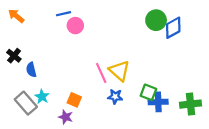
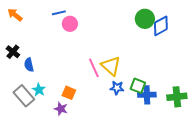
blue star: (115, 97) -> (117, 88), moved

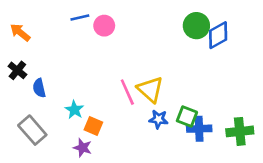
orange arrow: (15, 15) -> (20, 32), moved
pink circle: (70, 24) -> (104, 26), moved
cyan star: (39, 90) -> (74, 110), moved

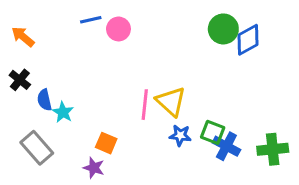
pink line: (127, 92) -> (145, 105), turned 30
cyan star: (74, 110) -> (63, 112), moved
blue cross: (199, 129) -> (226, 146), turned 30

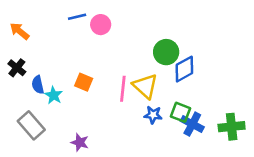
green circle: (223, 29) -> (166, 52), moved
blue diamond: (248, 40) -> (184, 69), moved
orange square: (106, 143) -> (84, 82), moved

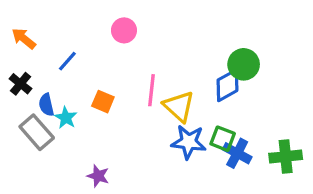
blue line: (77, 17) -> (67, 61), moved, turned -36
green circle: (166, 52) -> (244, 64), moved
pink line: (123, 89) -> (151, 90), moved
blue star: (153, 115) -> (189, 142), size x1.5
gray rectangle: (31, 125) -> (37, 132), moved

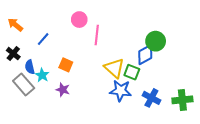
pink line: (151, 90) -> (97, 35), moved
green square: (223, 139) -> (132, 72), moved
purple star: (98, 176) -> (63, 90), moved

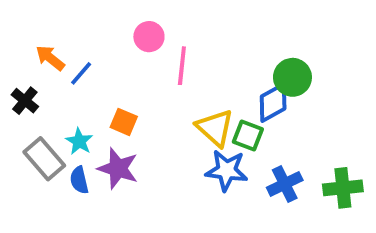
orange arrow: (15, 25) -> (50, 58), moved
blue semicircle: (30, 67) -> (79, 180), moved
purple star: (63, 90) -> (118, 168), size x1.5
blue cross: (151, 98) -> (285, 184), turned 36

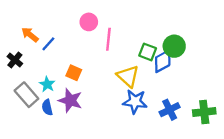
green square: (248, 136) -> (148, 52), moved

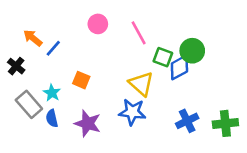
pink line: (108, 39) -> (139, 33), moved, turned -35
purple star: (70, 100) -> (88, 123), moved
blue star: (135, 102) -> (132, 112), moved

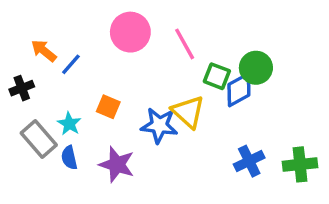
pink circle: (98, 24) -> (130, 32), size x1.5
black cross: (16, 66) -> (22, 88), turned 30
blue star: (132, 112) -> (159, 125), moved

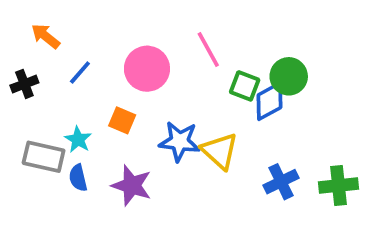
pink circle: (130, 32) -> (147, 69), moved
orange arrow: (44, 51) -> (46, 36), moved
black cross: (22, 88) -> (24, 84), moved
yellow triangle: (188, 112) -> (220, 151), moved
gray rectangle: (39, 139) -> (44, 157), turned -36

